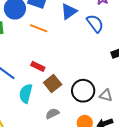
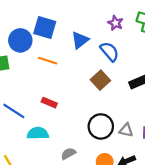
brown square: (53, 83) -> (100, 80), moved
cyan semicircle: (26, 94) -> (38, 133), turned 78

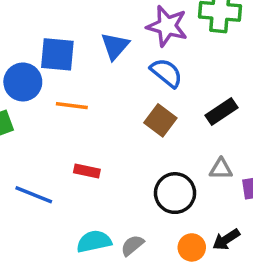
purple star: (115, 23) -> (167, 26), size x1.6
blue triangle: (80, 40) -> (115, 46), moved
gray triangle: (126, 130) -> (221, 169), moved
cyan semicircle: (38, 133) -> (94, 241), moved

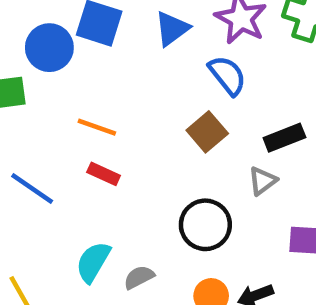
orange line: (72, 106) -> (97, 127), moved
gray triangle: (221, 169) -> (263, 181), moved, turned -50
cyan semicircle: (94, 241) -> (93, 262), turned -60

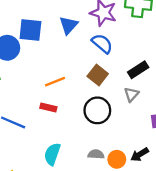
orange line: (97, 127) -> (55, 82), moved, turned -30
black circle: (205, 225) -> (97, 110), moved
gray semicircle: (139, 277) -> (96, 154), moved, turned 42

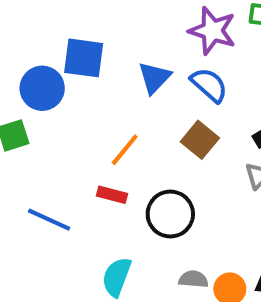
blue triangle: (69, 25) -> (154, 78), moved
orange line: (55, 82) -> (125, 150), turned -30
black circle: (97, 110) -> (170, 214), moved

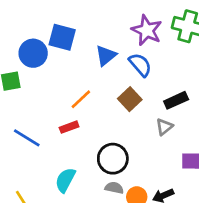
red rectangle: (112, 195) -> (69, 127), turned -42
black circle: (170, 214) -> (113, 159), moved

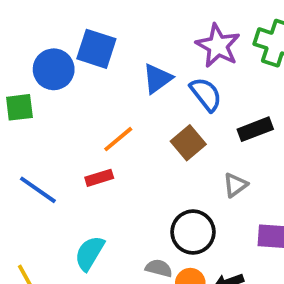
black rectangle: (176, 100) -> (255, 129), moved
black circle: (113, 159) -> (193, 232), moved

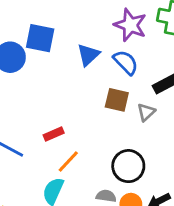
orange line: (118, 139) -> (68, 161), moved
brown square: (188, 143) -> (117, 100), turned -30
gray triangle: (235, 185) -> (146, 112), moved

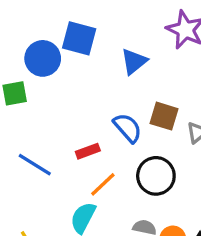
blue semicircle: (126, 62) -> (128, 128), moved
black circle: (128, 166) -> (156, 176), moved

